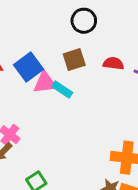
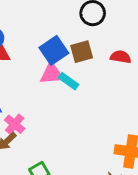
blue square: (28, 67) -> (54, 50), moved

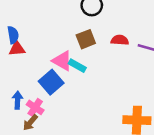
blue square: (54, 50) -> (51, 82), moved
pink triangle: (52, 74) -> (62, 61), turned 40

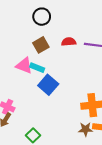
blue square: (51, 82) -> (48, 85), moved

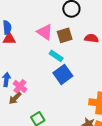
pink triangle: (24, 65) -> (45, 32), moved

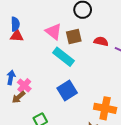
cyan rectangle: (56, 56) -> (64, 57), size x1.5
blue square: (63, 74) -> (67, 91), moved

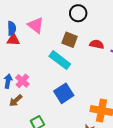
pink triangle: (54, 32) -> (36, 25), moved
brown square: (74, 36) -> (70, 40), turned 35
pink cross: (24, 86) -> (22, 81), moved

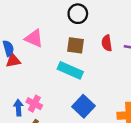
red semicircle: (97, 44) -> (107, 43), turned -96

